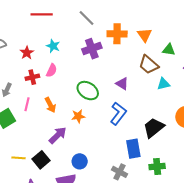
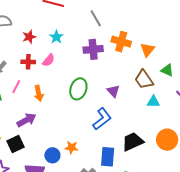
green ellipse: (88, 91) -> (78, 89), turned 60
orange star: (78, 116) -> (72, 147), moved
purple arrow: (58, 135) -> (26, 120), moved

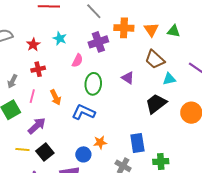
pink semicircle: (49, 60) -> (77, 61), moved
green triangle: (167, 70) -> (174, 31), moved
blue L-shape: (102, 119) -> (83, 112), moved, turned -105
purple arrow: (26, 120) -> (37, 126), moved
black trapezoid: (133, 142) -> (156, 104), moved

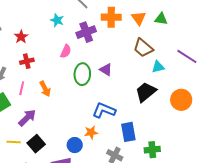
cyan star: (60, 38) -> (57, 20), moved
purple triangle: (128, 78) -> (106, 70), moved
blue L-shape: (83, 112) -> (104, 110), moved

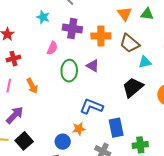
orange cross: (111, 17) -> (101, 36), moved
purple cross: (86, 32) -> (72, 28), turned 30

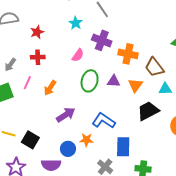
orange triangle: (125, 14) -> (135, 85), moved
purple triangle: (93, 66) -> (114, 81), turned -40
orange arrow: (32, 86) -> (50, 88), turned 49
purple arrow: (15, 115) -> (66, 115), moved
black square: (24, 141) -> (30, 140), turned -30

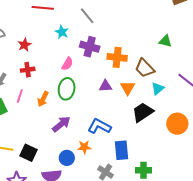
green ellipse: (90, 81) -> (67, 89), moved
cyan triangle: (165, 89) -> (158, 89), turned -32

